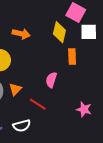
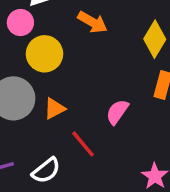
white semicircle: (22, 126) -> (46, 171), turned -42

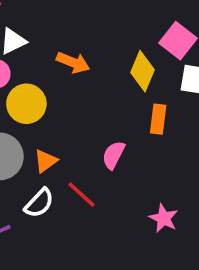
white semicircle: (46, 171) -> (39, 203), moved

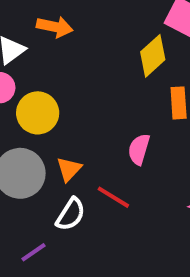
orange arrow: (73, 62) -> (55, 27), moved
yellow diamond: (143, 71) -> (153, 56), turned 36

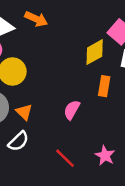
orange triangle: (69, 169) -> (24, 112), turned -42
red line: (113, 197) -> (65, 158), moved

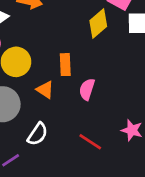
orange rectangle: (104, 86) -> (65, 65), moved
orange triangle: (24, 112) -> (45, 90), moved

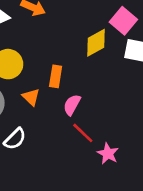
red line: (90, 142) -> (83, 133), moved

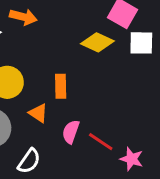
yellow diamond: (96, 43) -> (97, 42), turned 64
pink semicircle: (72, 105) -> (71, 132), moved

